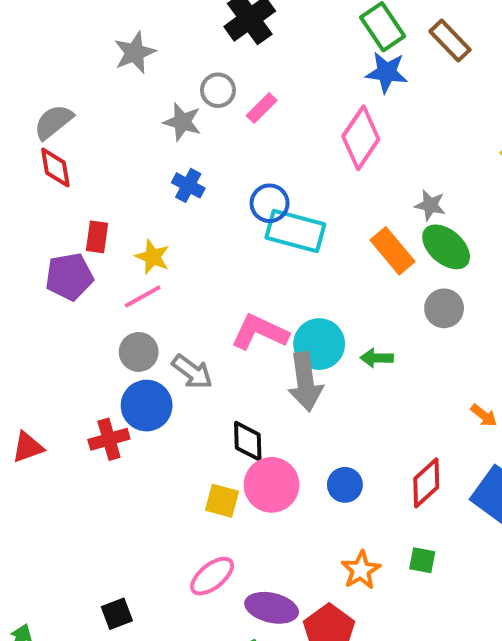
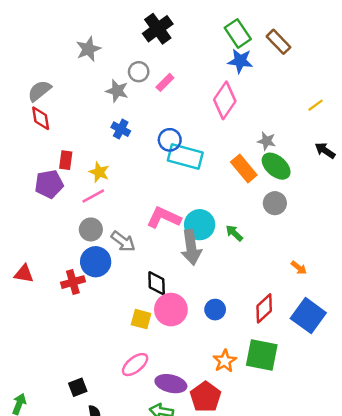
green arrow: (377, 358) -> (234, 233), turned 42
red triangle: (28, 447) -> (24, 274), moved, turned 30
green square: (422, 560) -> (262, 355), size x2.0

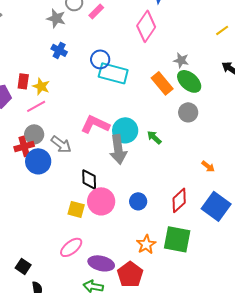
red rectangle: (66, 160) -> (23, 81), moved
red cross: (73, 282) -> (24, 146), moved
black square: (78, 387) -> (23, 266), turned -35

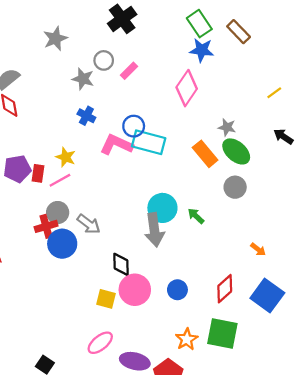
red rectangle: (23, 81) -> (38, 173), moved
pink L-shape: (95, 124) -> (116, 145), moved

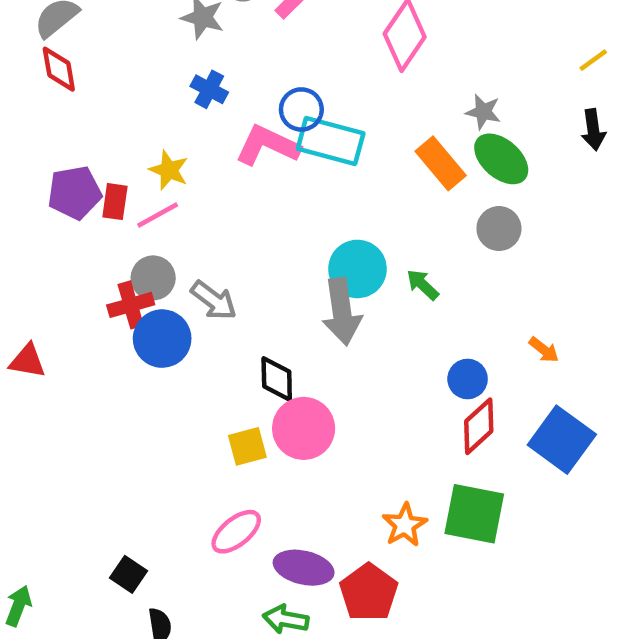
yellow line: (274, 93) -> (593, 60), moved
black arrow: (283, 136) -> (593, 130), turned -132
blue circle: (177, 290) -> (468, 379), moved
yellow square: (106, 299) -> (247, 446), turned -30

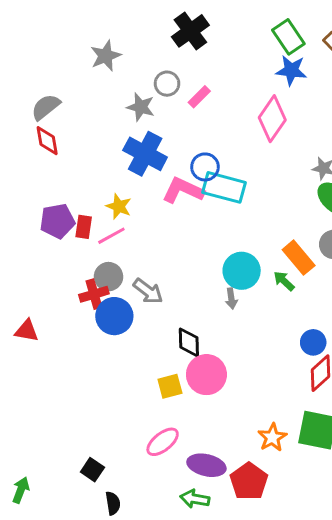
blue cross: (209, 89) -> (145, 154), size x1.8
orange rectangle: (441, 163) -> (299, 258), moved
gray arrow: (342, 312) -> (231, 299), size x0.5

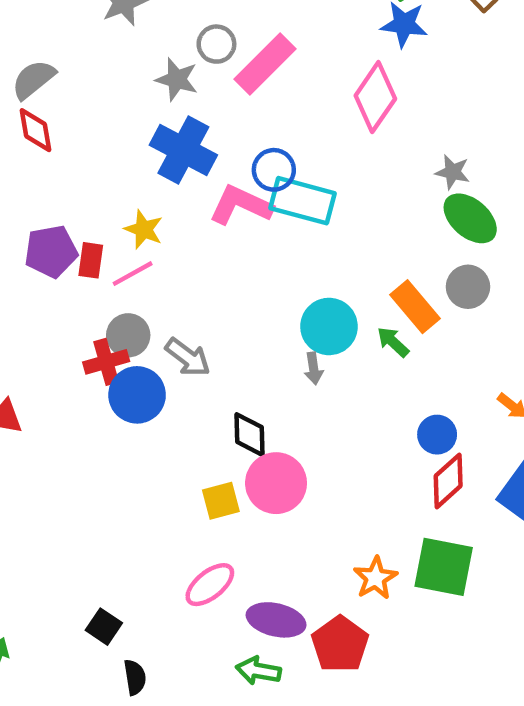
pink rectangle: (199, 97) -> (265, 64), size x1.8

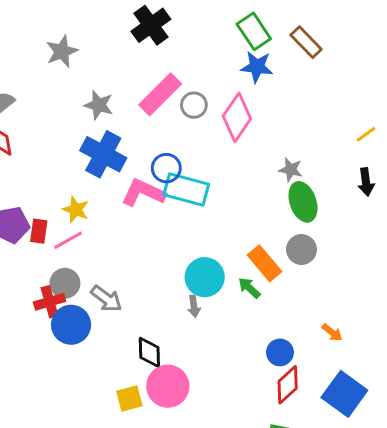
gray circle: (216, 44) -> (194, 105), moved
green ellipse: (470, 218) -> (303, 202), turned 30

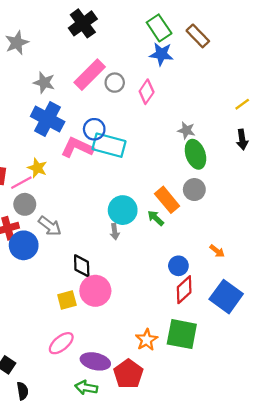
pink diamond: (237, 117) -> (147, 92), size x0.7
yellow star: (76, 210) -> (37, 168), moved
gray circle: (65, 283) -> (25, 204), moved

